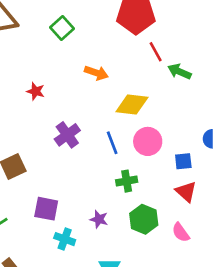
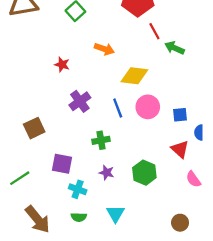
red star: (36, 91) -> (62, 65), moved
blue semicircle: (208, 139) -> (199, 132), moved
blue square: (183, 161) -> (180, 115), moved
green cross: (127, 181) -> (101, 140), moved
pink semicircle: (181, 232) -> (193, 179), moved

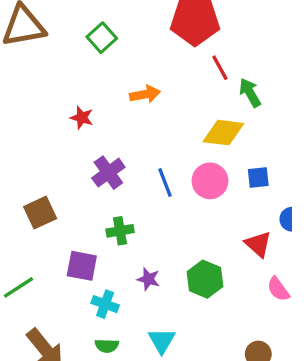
green arrow: (174, 48) -> (250, 93), turned 36
orange arrow: (104, 49) -> (145, 94), turned -30
yellow diamond: (134, 76) -> (223, 133), moved
blue square: (180, 115) -> (258, 178), moved
green cross: (101, 140) -> (120, 231), moved

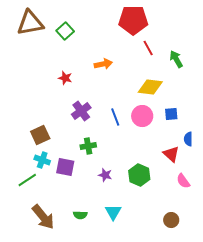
green square: (102, 38) -> (65, 31), moved
green arrow: (250, 93) -> (176, 59), moved
cyan cross: (105, 304) -> (42, 160), moved

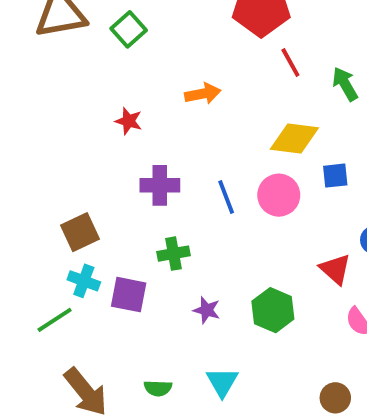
purple cross: (81, 111) -> (160, 185), turned 36
blue square: (171, 114) -> (335, 176), moved

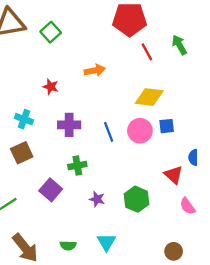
green arrow: (345, 84) -> (179, 45), moved
blue square: (335, 176) -> (167, 126), moved
cyan cross: (84, 281) -> (24, 119), moved
purple square: (129, 295) -> (51, 190), turned 30

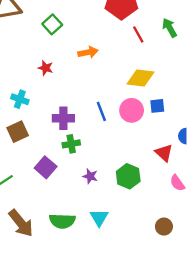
green square: (51, 32) -> (52, 24), moved
purple cross: (69, 125) -> (63, 118), moved
green semicircle: (68, 246) -> (62, 221), size x1.6

